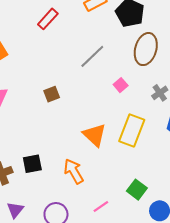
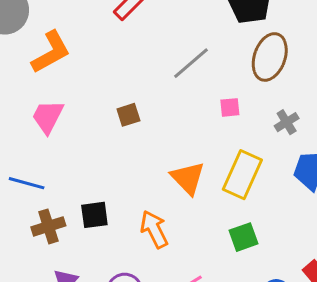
pink square: (121, 85) -> (230, 107), turned 32
green square: (137, 190) -> (244, 237), moved, turned 30

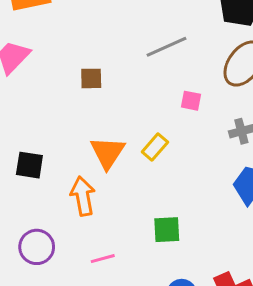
yellow rectangle: (242, 175) -> (155, 147), moved, size x0.6
orange triangle: (188, 178) -> (108, 153), moved

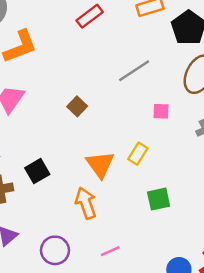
brown square: (91, 78) -> (77, 106), turned -36
black square: (29, 165) -> (37, 171), moved, turned -30
green square: (167, 230) -> (159, 199), moved

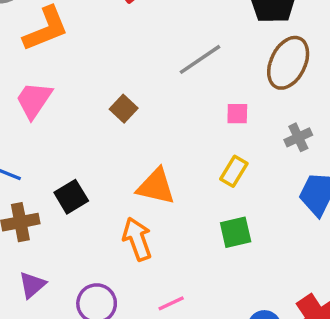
yellow rectangle: (138, 154) -> (234, 171), moved
orange triangle: (100, 164) -> (156, 186), turned -40

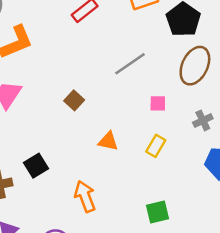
orange triangle: (156, 186) -> (108, 141), moved, size x0.7
green square: (236, 232) -> (157, 212), moved

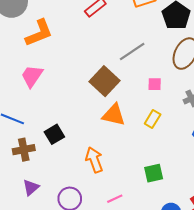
brown square: (74, 100) -> (105, 81), moved, size x1.8
orange triangle: (108, 141) -> (114, 115), size x1.4

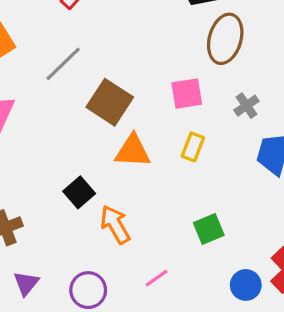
gray line: (132, 51) -> (63, 64), moved
pink square: (155, 84) -> (187, 94), size x1.5
black square: (54, 134) -> (79, 192), moved

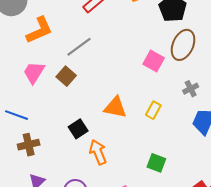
pink square: (187, 94) -> (154, 61), moved, turned 30
brown square: (110, 102) -> (66, 76), moved, size x0.7
green square: (209, 229) -> (156, 163), turned 36

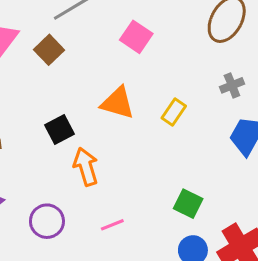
pink square: (154, 61) -> (136, 37), moved
green square: (156, 163) -> (188, 204), moved

